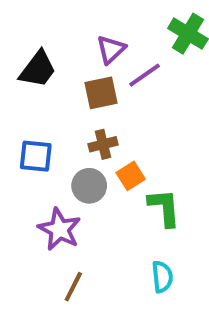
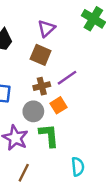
purple line: (144, 75) -> (67, 78), moved
brown square: (101, 93) -> (41, 55), turned 35
green L-shape: (164, 208) -> (49, 135), moved

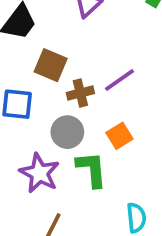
brown square: (41, 55) -> (51, 65), moved
orange square: (59, 105) -> (119, 136), moved

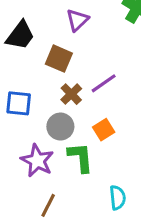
brown square: (51, 65) -> (59, 59), moved
brown cross: (80, 93) -> (71, 94), turned -30

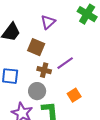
brown cross: (71, 94) -> (44, 70), turned -32
orange square: (104, 130) -> (74, 95), moved

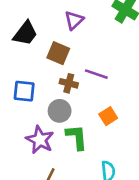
purple line: (65, 63) -> (96, 74), turned 54

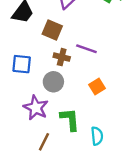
green L-shape: (77, 137) -> (70, 119), moved

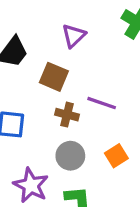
gray circle: (53, 82) -> (70, 156), moved

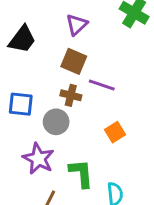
brown square: (54, 77) -> (74, 61), moved
gray circle: (70, 156) -> (56, 122), moved

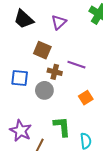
black trapezoid: (22, 39) -> (24, 19), moved, turned 95
brown square: (74, 61) -> (42, 50), moved
purple star: (38, 159) -> (21, 131), moved

